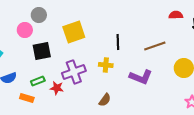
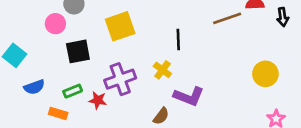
brown line: (155, 46) -> (227, 18), moved
yellow cross: (106, 65) -> (162, 70), turned 32
purple L-shape: (141, 77) -> (189, 96), moved

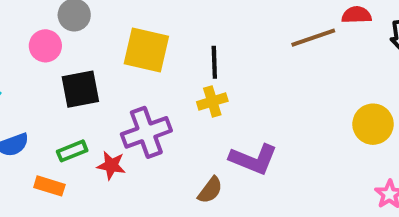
yellow square: (120, 26) -> (146, 50), turned 32
black line: (178, 40) -> (214, 62), moved
yellow cross: (162, 70) -> (212, 101), moved, turned 36

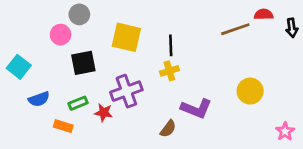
yellow circle: (373, 124) -> (250, 91), moved

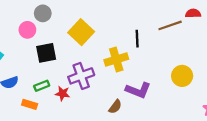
yellow square: (126, 37) -> (81, 32), turned 30
black line: (171, 45) -> (137, 39), moved
yellow cross: (169, 71) -> (116, 59), size x1.5

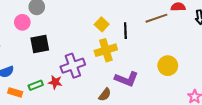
yellow square: (81, 32) -> (102, 24), moved, size x0.6
green rectangle: (42, 86) -> (36, 85), moved
orange rectangle: (30, 104) -> (15, 92), moved

